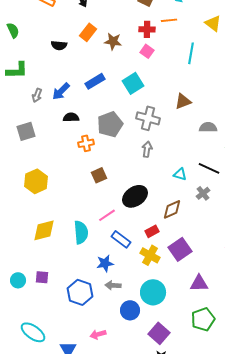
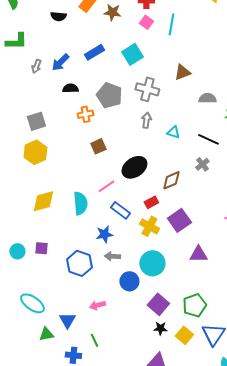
cyan line: (191, 53) -> (171, 24), moved
gray pentagon: (110, 124) -> (109, 95), turned -30
gray square: (26, 131) -> (36, 121), moved
cyan triangle: (180, 174) -> (173, 132), moved
green pentagon: (203, 319) -> (194, 305), moved

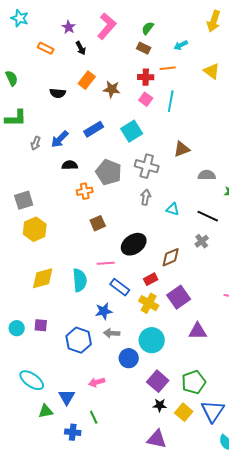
gray square: (36, 121) -> (24, 200), moved
pink line: (106, 186) -> (106, 263), turned 30

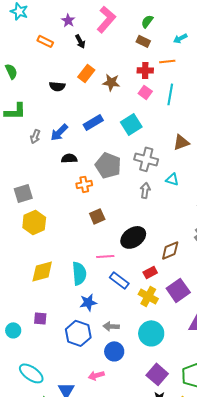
cyan triangle: (173, 209) -> (172, 179), moved
blue star: (104, 311) -> (88, 302), moved
cyan circle: (17, 328) -> (13, 330), moved
blue circle: (129, 358) -> (114, 351), moved

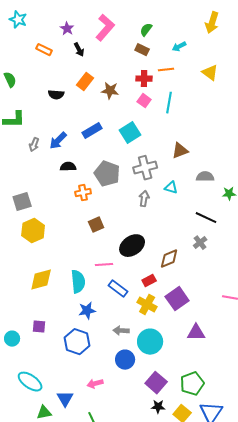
gray cross: (146, 159) -> (145, 168), turned -30
gray arrow: (111, 326) -> (121, 331), moved
blue circle: (114, 351) -> (125, 360), moved

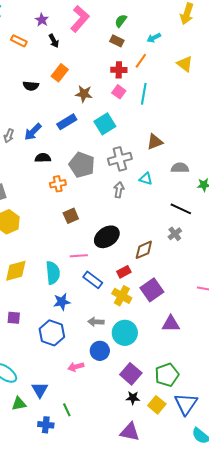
orange line: (166, 70) -> (141, 61), turned -49
brown star: (110, 91) -> (84, 94), moved
pink arrow: (95, 384) -> (76, 367), moved

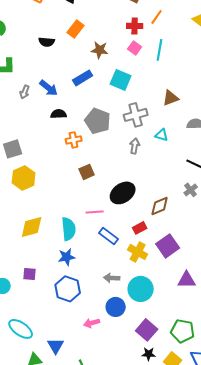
cyan square: (105, 124) -> (121, 80), turned -35
blue arrow: (33, 132) -> (49, 88), turned -96
blue star: (62, 302) -> (67, 257), moved
green pentagon: (167, 375) -> (183, 331), turned 30

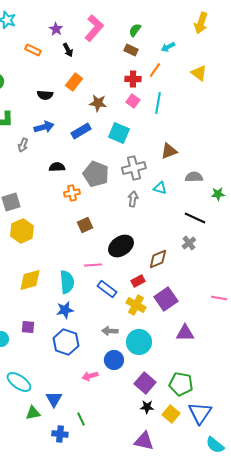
blue arrow: (49, 88) -> (44, 127), moved, turned -54

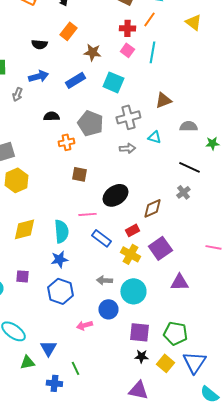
gray arrow: (133, 199) -> (127, 148), turned 77
brown square: (85, 225) -> (79, 174), turned 35
purple square: (145, 383) -> (139, 332), turned -35

